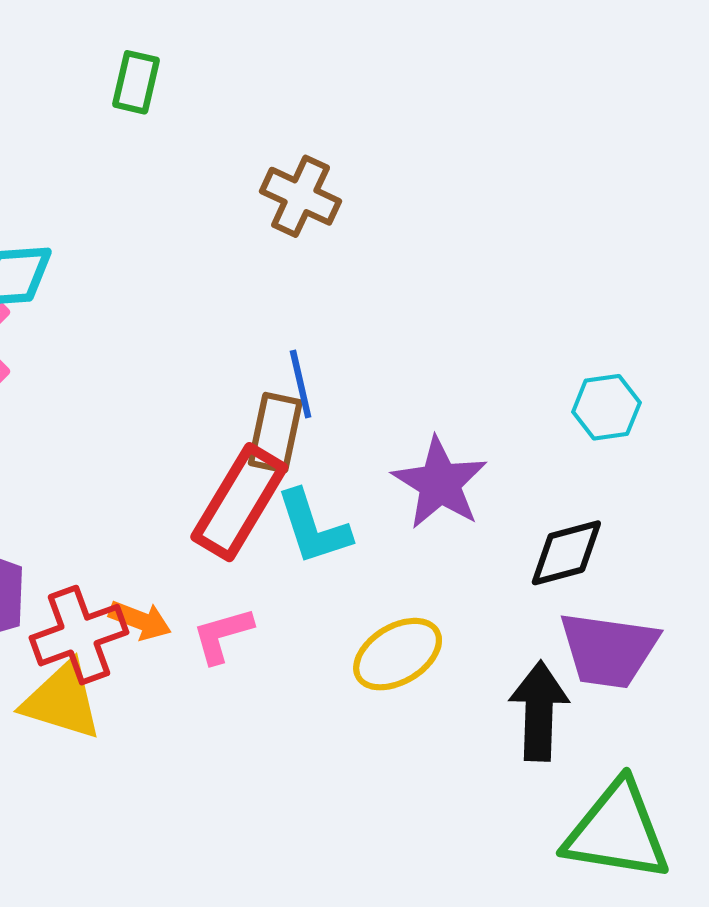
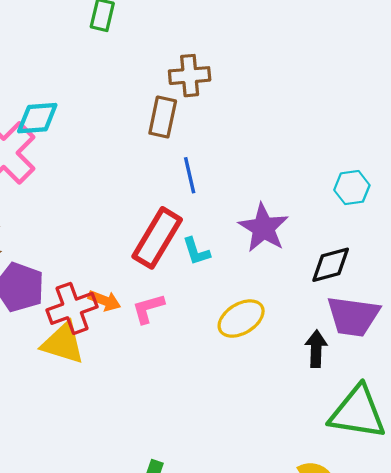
brown cross: (301, 196) -> (190, 76), turned -30
brown rectangle: (275, 433) -> (163, 117), moved
cyan L-shape: (313, 527) -> (196, 251), size x0.7
black arrow: (539, 711) -> (316, 349), size x0.7

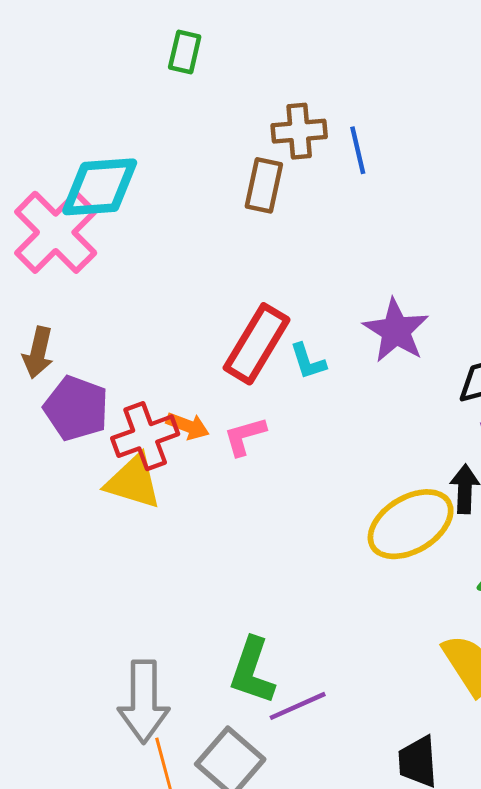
cyan diamond: (37, 118) -> (100, 187), size x1.4
blue line: (190, 175) -> (358, 150), moved
yellow ellipse: (241, 319) -> (411, 524), moved, size x1.4

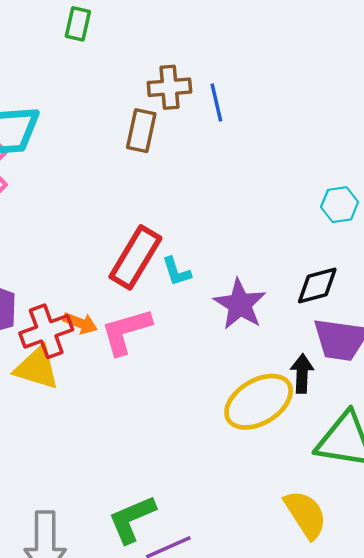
purple star: (396, 331) -> (240, 304), moved
pink L-shape: (245, 436) -> (126, 331), size x1.5
green L-shape: (252, 671) -> (132, 519), turned 48

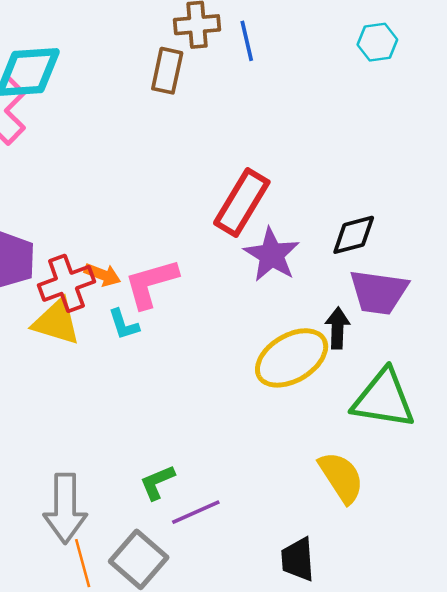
cyan hexagon: (340, 205) -> (377, 42), moved
red rectangle: (135, 257) -> (242, 203), moved
cyan L-shape: (176, 271) -> (124, 324), moved
green L-shape: (132, 519) -> (157, 482), size x0.7

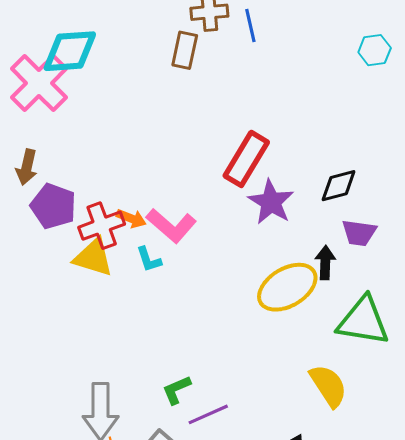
cyan hexagon: (377, 42) -> (375, 50), moved
pink L-shape: (151, 283) -> (171, 226), turned -123
purple trapezoid: (379, 292) -> (359, 233), size x0.7

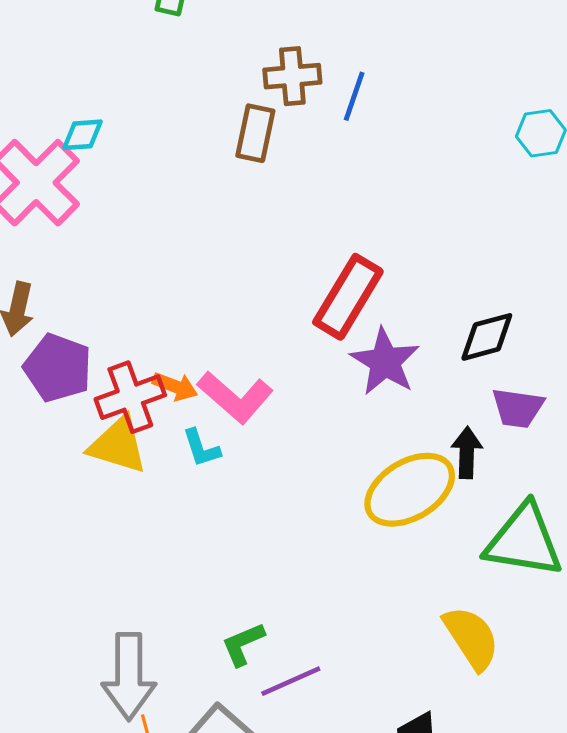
blue line: (250, 26) -> (354, 96), turned 32
cyan diamond: (70, 51) -> (82, 135), size x0.5

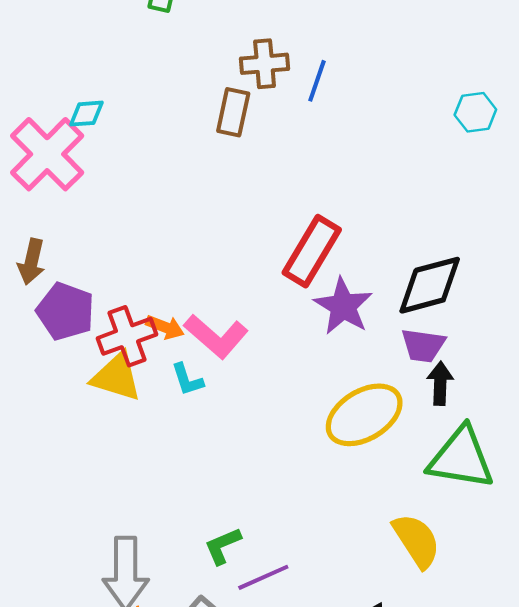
black diamond: (487, 337) -> (430, 285), size x1.4
purple trapezoid: (518, 408) -> (423, 345), moved
black arrow: (467, 453) -> (440, 383), moved

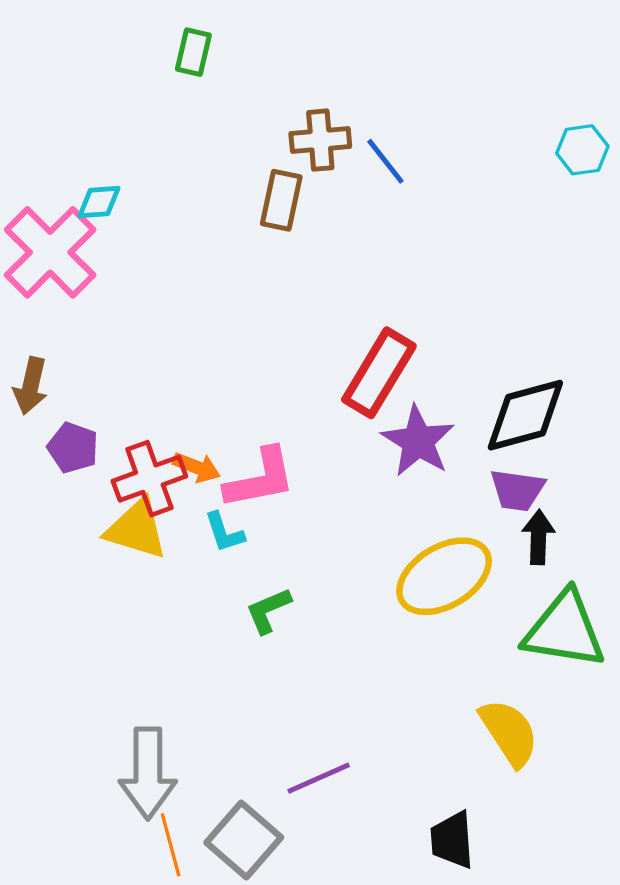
blue line: (317, 81) -> (385, 161), turned -57
cyan hexagon: (475, 112) -> (582, 150), moved
purple pentagon: (65, 311) -> (73, 448), size x0.7
pink L-shape: (216, 336) -> (260, 479), turned -52
green L-shape: (223, 546) -> (268, 610), moved

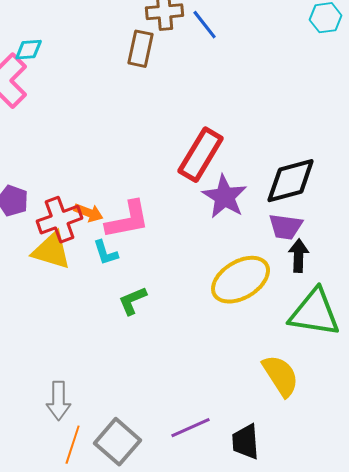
gray arrow: (148, 773) -> (59, 401), size x0.7
purple line: (319, 778) -> (191, 428), moved
orange line: (171, 845) -> (73, 445), turned 33

